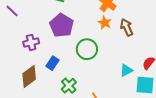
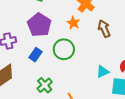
orange star: (105, 23) -> (73, 23), moved
blue rectangle: (52, 63) -> (35, 55), moved

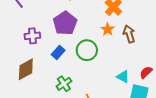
orange star: (73, 23) -> (108, 29), moved
cyan triangle: (103, 72) -> (123, 77), turned 48

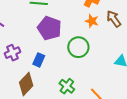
purple cross: (32, 36) -> (12, 53), moved
blue rectangle: (58, 52) -> (39, 60), moved

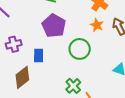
blue rectangle: (39, 60) -> (39, 56), turned -32
green cross: (67, 86) -> (73, 86), moved

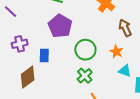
orange star: (97, 25) -> (116, 52), moved
green cross: (73, 86) -> (85, 76), moved

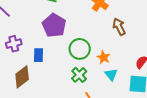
orange star: (116, 52) -> (103, 57), moved
cyan triangle: (125, 71) -> (111, 75), moved, turned 32

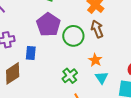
brown arrow: (119, 27) -> (97, 29), moved
green circle: (80, 49) -> (73, 36), moved

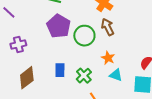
blue rectangle: (31, 53) -> (60, 70), moved
cyan triangle: (102, 78) -> (116, 75), turned -32

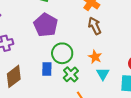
green circle: (84, 36) -> (62, 53), moved
cyan triangle: (116, 75) -> (103, 74), turned 40

